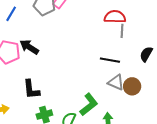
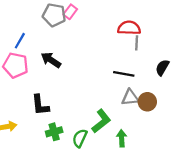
blue line: (11, 14) -> (20, 41), moved
black arrow: (29, 47) -> (51, 60), moved
gray triangle: (116, 82) -> (130, 97), turned -30

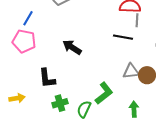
black arrow: (51, 60) -> (72, 47), moved
black line: (124, 74) -> (123, 37), moved
green arrow: (122, 138) -> (134, 109), moved

